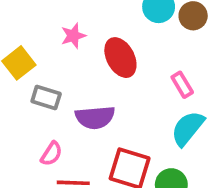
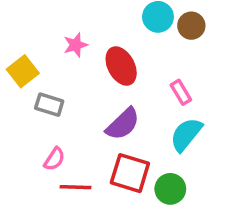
purple semicircle: (95, 117) -> (123, 124), moved, turned -39

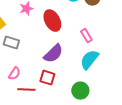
red square: (130, 173) -> (47, 78), moved, size x0.7

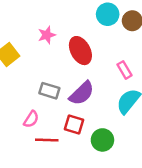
gray rectangle: (11, 43) -> (49, 91), moved
green circle: (80, 91) -> (102, 140), moved

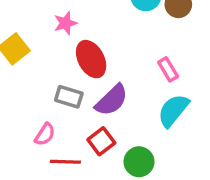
red ellipse: (80, 51) -> (91, 59), moved
red square: (74, 124) -> (101, 141), turned 36

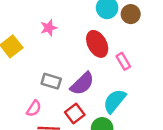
red ellipse: (91, 59) -> (97, 44), moved
cyan semicircle: (173, 110) -> (115, 101), moved

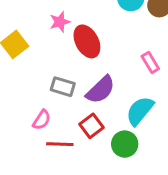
red ellipse: (97, 44) -> (87, 41), moved

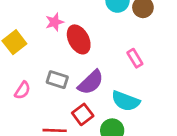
cyan semicircle: (140, 111) -> (126, 101), turned -108
pink semicircle: (42, 120) -> (22, 90), moved

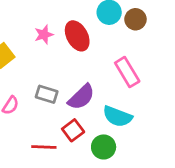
red ellipse: (79, 39) -> (77, 36), moved
pink rectangle: (135, 58) -> (127, 72), size x1.5

